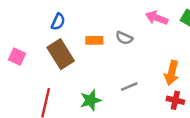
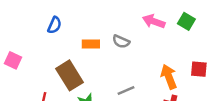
brown rectangle: (61, 54) -> (70, 75), moved
orange arrow: (172, 73) -> (169, 77), turned 145

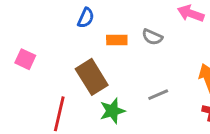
blue semicircle: (54, 25) -> (86, 18), moved

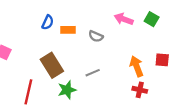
orange rectangle: (117, 40) -> (68, 30), moved
gray line: (158, 95) -> (93, 73), moved

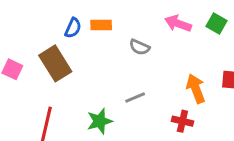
orange rectangle: (68, 30) -> (101, 25), moved
brown rectangle: (52, 65) -> (55, 63), moved
red cross: (140, 90) -> (182, 121), moved

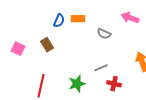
brown rectangle: (55, 63) -> (47, 45), size x0.6
red cross: (182, 121) -> (114, 84), moved

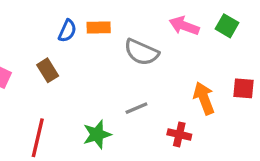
gray semicircle: (104, 34) -> (141, 52), size x1.5
red cross: (114, 84) -> (179, 134), moved

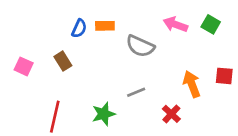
red cross: (179, 134) -> (171, 114), turned 30

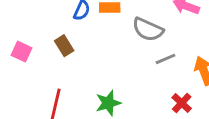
gray line: (136, 92) -> (166, 59), moved

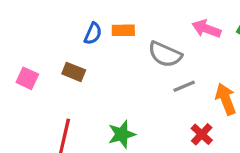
brown rectangle: (64, 46) -> (74, 72), turned -36

